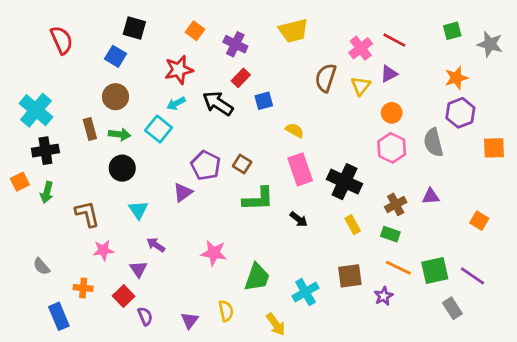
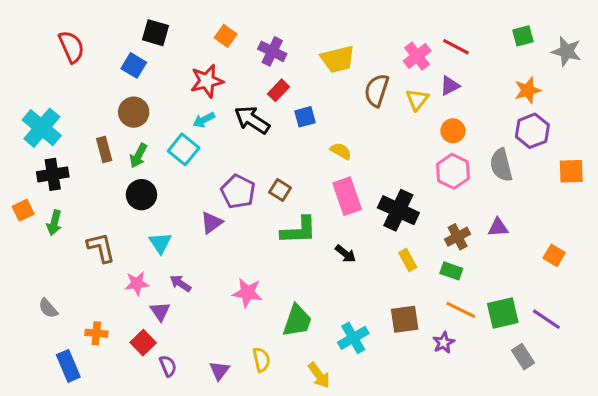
yellow trapezoid: (293, 31) -> (338, 59), moved
green arrow: (120, 134) -> (138, 156), turned 110
pink star: (103, 250) -> (137, 283), moved

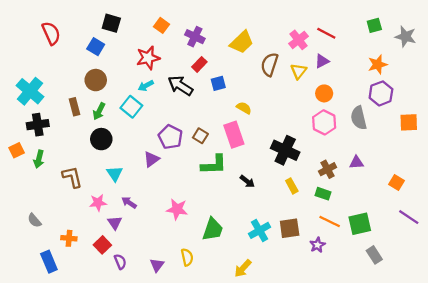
yellow trapezoid: (338, 59) -> (242, 42), turned -30
pink rectangle: (347, 196) -> (234, 135), moved
purple line: (546, 319) -> (409, 217), moved
cyan cross: (353, 338) -> (260, 230), moved
yellow arrow: (319, 375) -> (243, 268), moved, turned 78

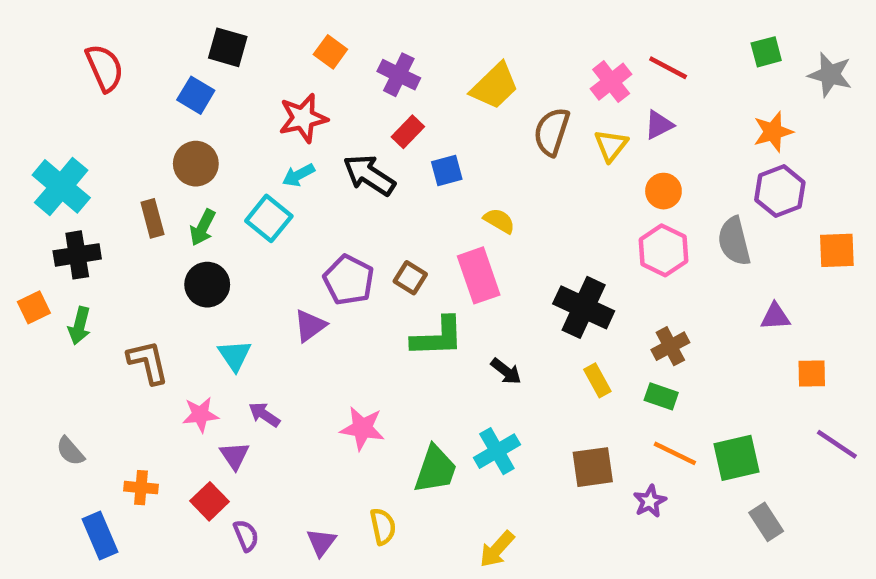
purple triangle: (356, 162) -> (775, 317), moved
orange square: (397, 183) -> (812, 374), turned -32
cyan cross: (260, 230) -> (497, 451), moved

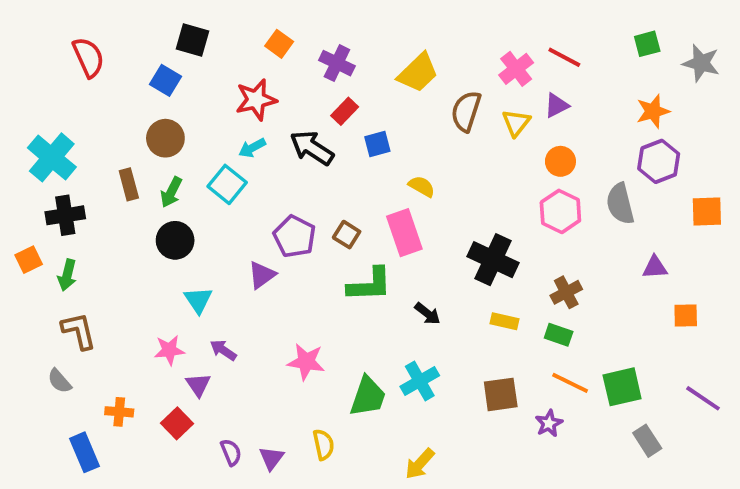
brown L-shape: (148, 362) -> (79, 331), moved
yellow rectangle: (597, 380) -> (505, 321), turned -48
purple line: (837, 444) -> (703, 398), moved
purple semicircle: (246, 536) -> (231, 452), moved

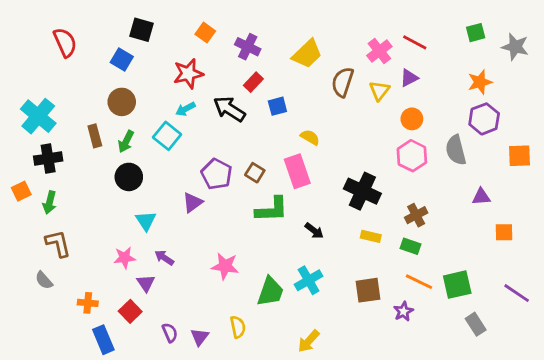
blue rectangle: (85, 452) -> (103, 340), moved

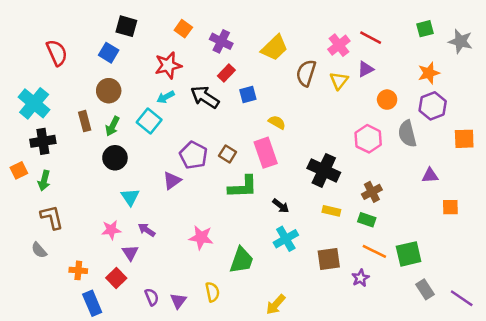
red semicircle: (65, 42) -> (57, 53), moved
orange circle: (412, 119) -> (387, 100), moved
cyan cross: (309, 280) -> (286, 239), moved
purple line: (517, 293) -> (462, 298), moved

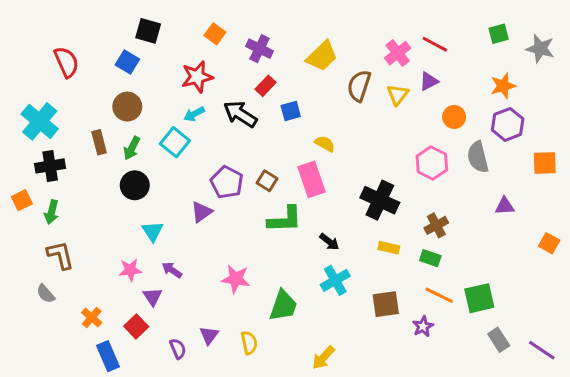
orange square: (450, 207) -> (549, 243), moved, turned 30
orange cross: (78, 270) -> (92, 317), turned 36
purple triangle: (178, 301) -> (209, 335), moved

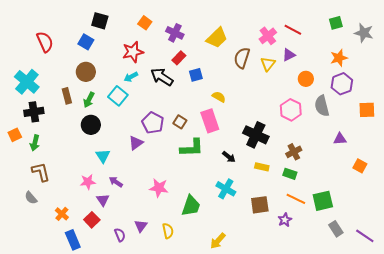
black arrow: (329, 242) -> (229, 157), moved
orange square: (549, 243) -> (360, 166), moved
cyan cross: (335, 280) -> (226, 189), turned -30

